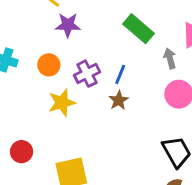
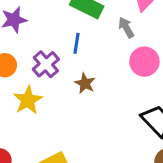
blue line: (120, 74) -> (77, 43), moved

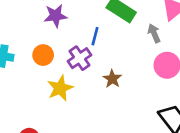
blue line: (77, 43) -> (95, 36), moved

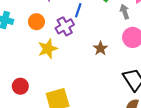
brown star: (112, 79) -> (100, 48), moved

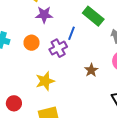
yellow star: (48, 49) -> (45, 81), moved

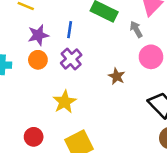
purple star: (44, 15) -> (38, 35), moved
blue line: (72, 33) -> (70, 30), moved

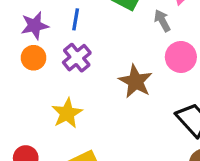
brown star: (117, 76) -> (136, 81), size x1.5

